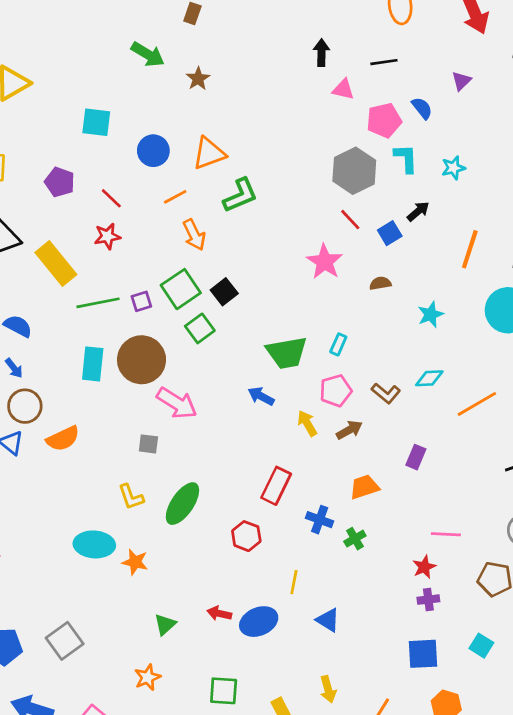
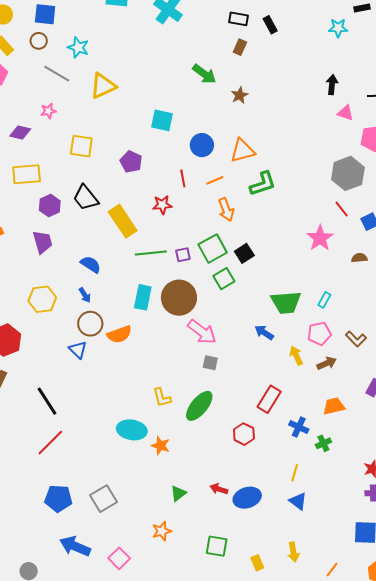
red line: (111, 198) -> (183, 178), moved, turned 30
orange semicircle: (63, 439) -> (119, 334), moved
gray square: (148, 444) -> (210, 363), moved
yellow line: (294, 582) -> (295, 473), moved

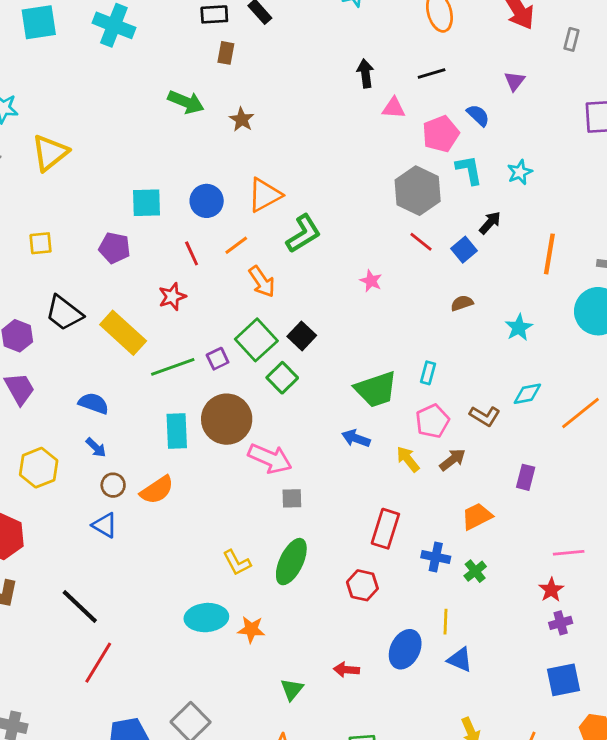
cyan square: (162, 120) -> (147, 203), moved
yellow square: (81, 146) -> (41, 243), size x0.7
pink star: (320, 238) -> (371, 281), moved, size x0.6
brown circle: (90, 324) -> (113, 485), size x0.7
blue ellipse: (247, 498) -> (405, 649), moved, turned -32

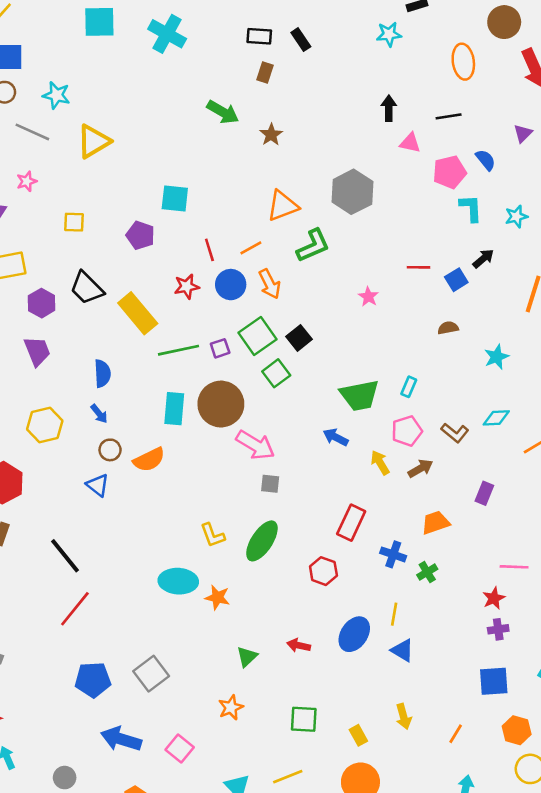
gray hexagon: (418, 191) -> (352, 192), moved
blue circle: (207, 201) -> (231, 285), moved
red line: (421, 242) -> (419, 267), turned -45
blue semicircle: (94, 403) -> (102, 373), turned 60

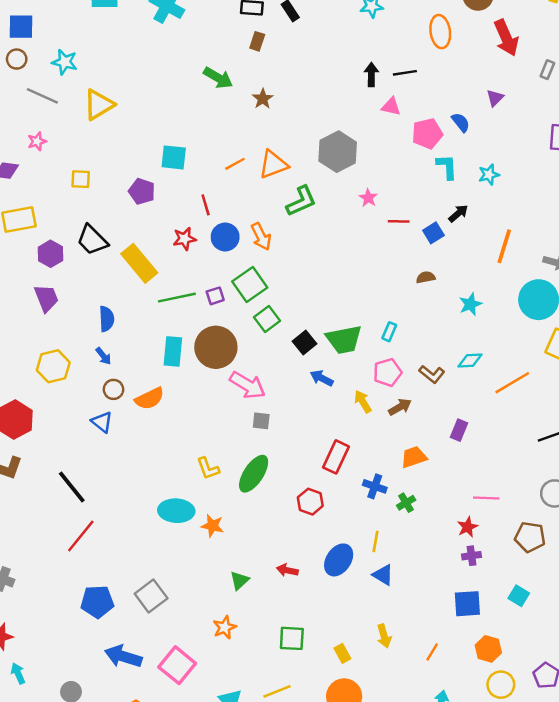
black line: (449, 116) -> (405, 73), moved
orange line: (251, 248) -> (235, 164), moved
pink star: (368, 297) -> (368, 198), moved
black square: (299, 338) -> (304, 342), moved
pink square: (180, 748) -> (177, 665), size x1.4

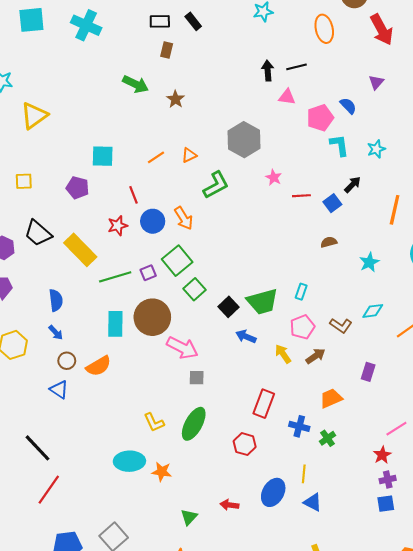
orange triangle: (273, 164) -> (189, 155), size x0.6
pink line: (486, 498) -> (396, 429), turned -30
blue square: (467, 604) -> (386, 504), moved, size x0.7

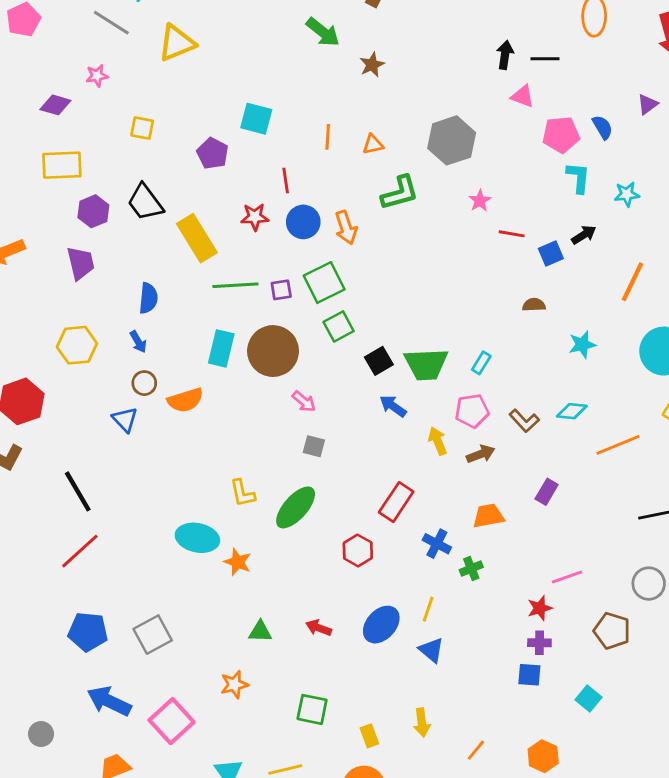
orange line: (156, 157) -> (328, 137), turned -66
pink arrow: (182, 348) -> (304, 401), size x0.6
green triangle: (189, 517) -> (260, 632), turned 36

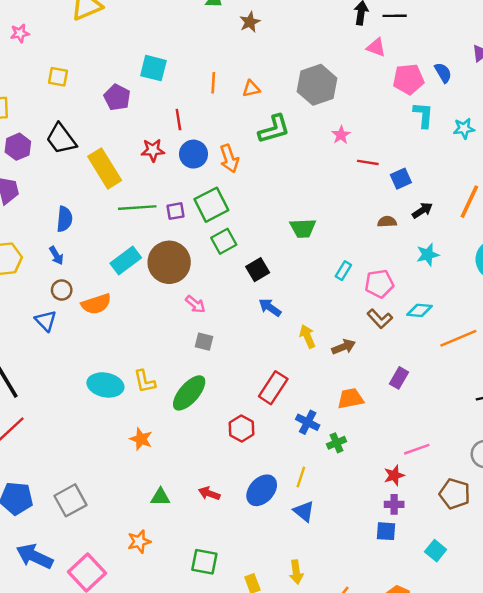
black arrow: (584, 235) -> (422, 210), moved
cyan rectangle: (221, 348) -> (126, 261), turned 40
green trapezoid: (426, 364) -> (303, 228), moved, size x0.7
pink pentagon: (472, 411) -> (379, 284), moved
cyan ellipse: (197, 538) -> (105, 385), moved

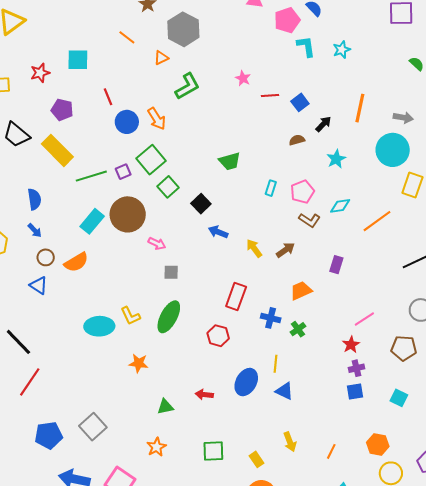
orange line: (213, 83) -> (127, 37), moved, turned -42
gray hexagon: (317, 85) -> (183, 29), moved
purple pentagon: (117, 97) -> (62, 110), moved
red star: (153, 150) -> (40, 73), moved

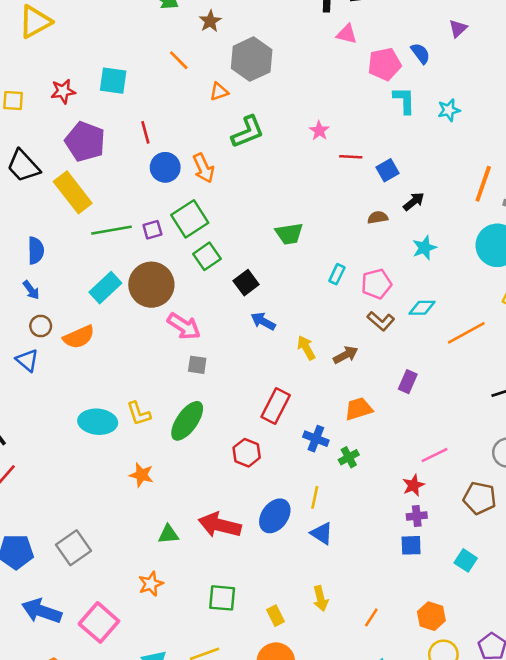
orange line: (360, 108) -> (483, 184), moved
purple pentagon: (62, 110) -> (85, 142), size x1.4
pink arrow: (157, 244) -> (184, 326), size x1.5
red arrow: (204, 395) -> (220, 525), size x1.8

